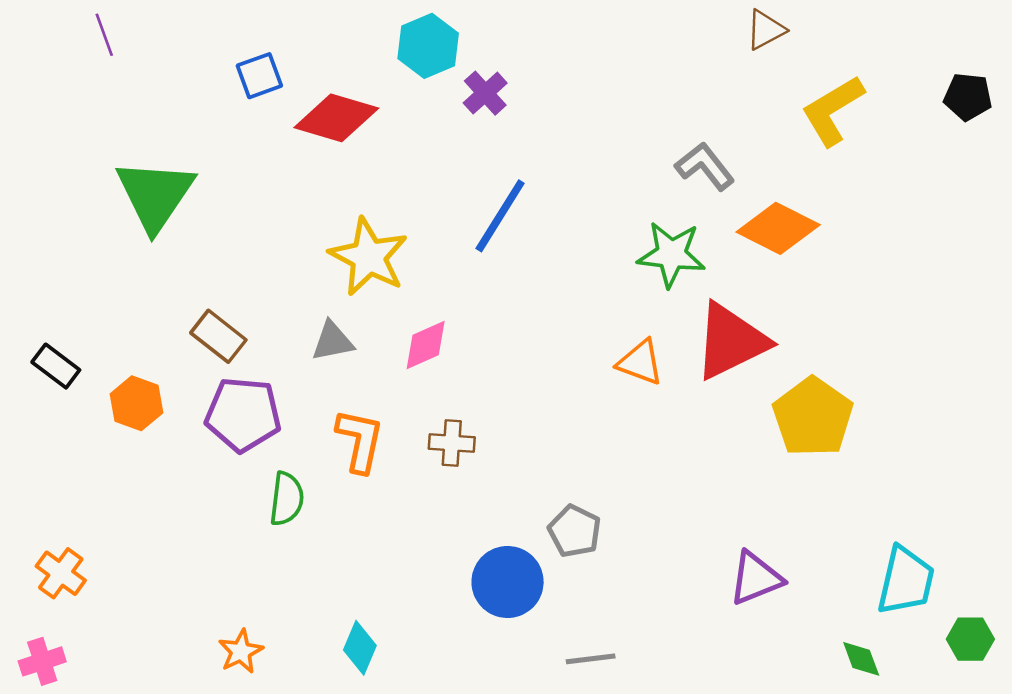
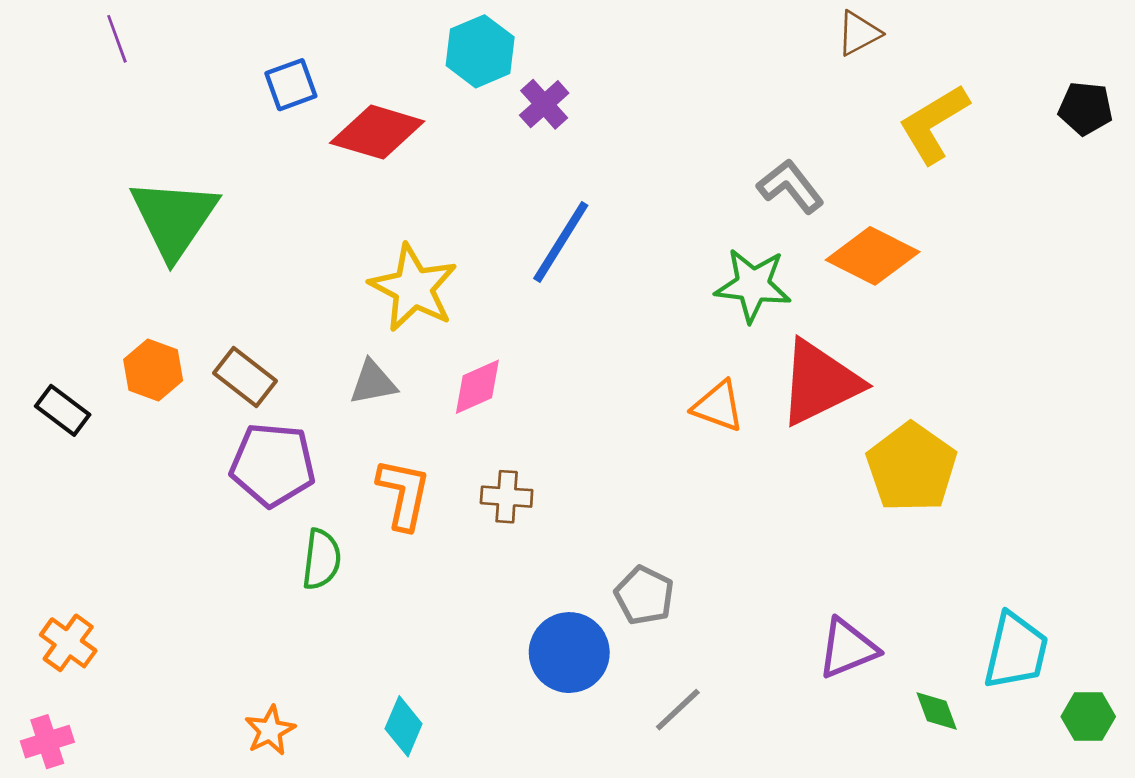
orange hexagon: (136, 403) -> (153, 370), moved
gray line: (591, 659) -> (678, 710), moved, turned -36
green diamond: (861, 659) -> (937, 711), moved

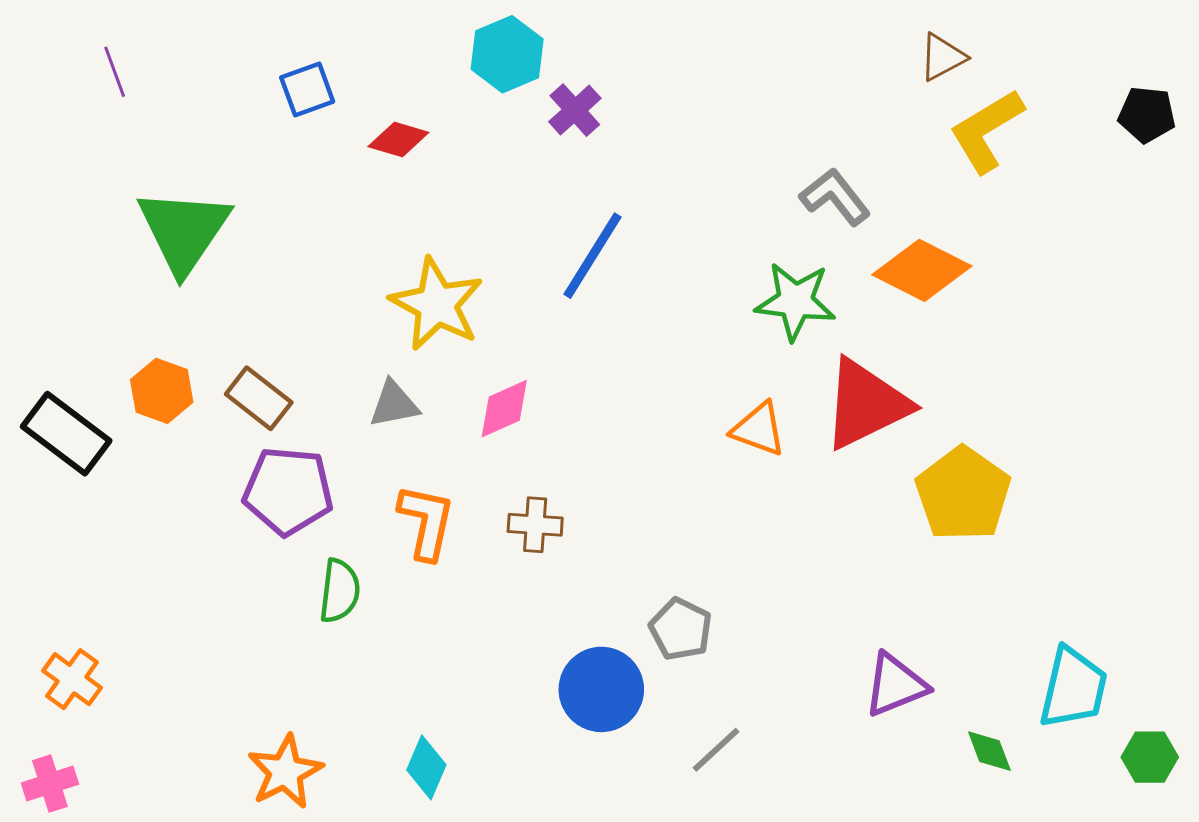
brown triangle: (859, 33) -> (942, 57), moved
purple line: (117, 39) -> (115, 72), moved
red diamond: (377, 132) -> (398, 140), size x0.6
black rectangle: (63, 410) -> (66, 434), size x1.5
orange star: (270, 730) -> (285, 772), size x1.4

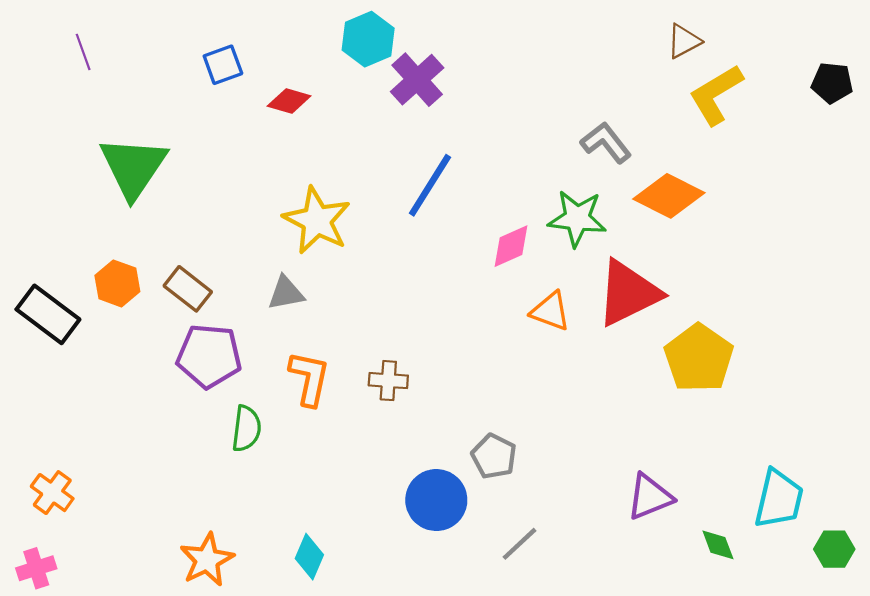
purple cross: (575, 110) -> (417, 80), size x1.4
pink diamond: (504, 409) -> (511, 246), moved

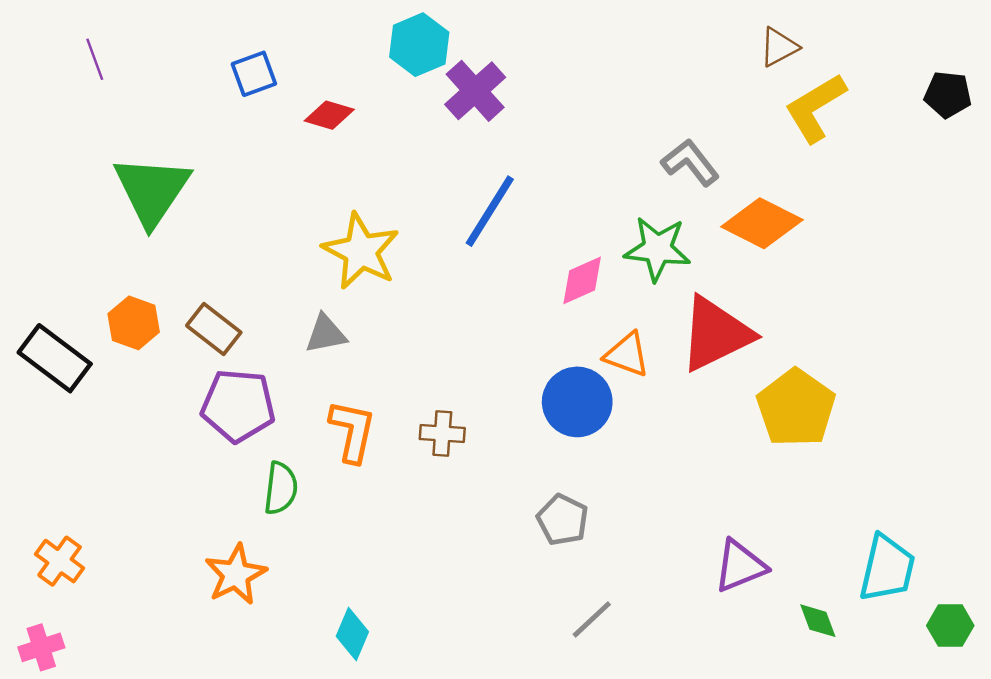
blue circle: (436, 500) -> (577, 402), moved
orange star: (207, 560) -> (236, 574), moved

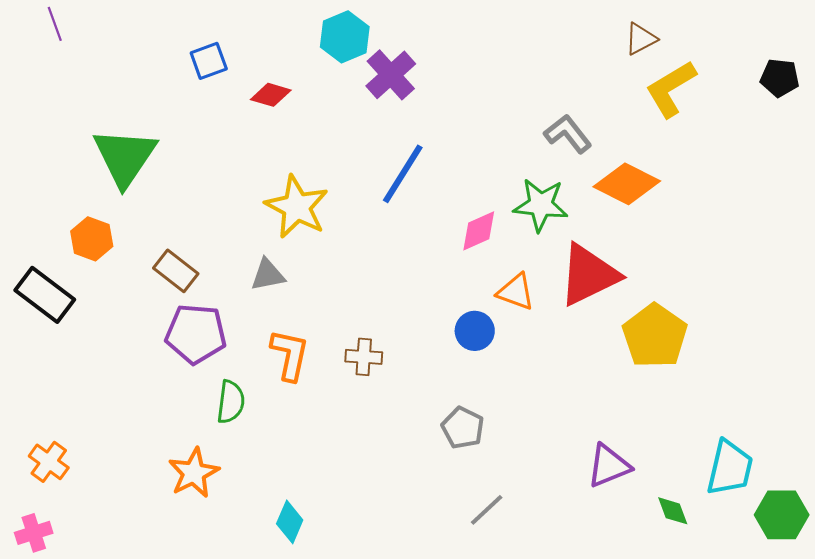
purple line: (95, 59) -> (55, 24), moved
orange hexagon: (134, 323) -> (92, 239), moved
blue circle: (577, 402) -> (475, 331), size x0.7
green hexagon: (950, 626) -> (782, 515), size x1.4

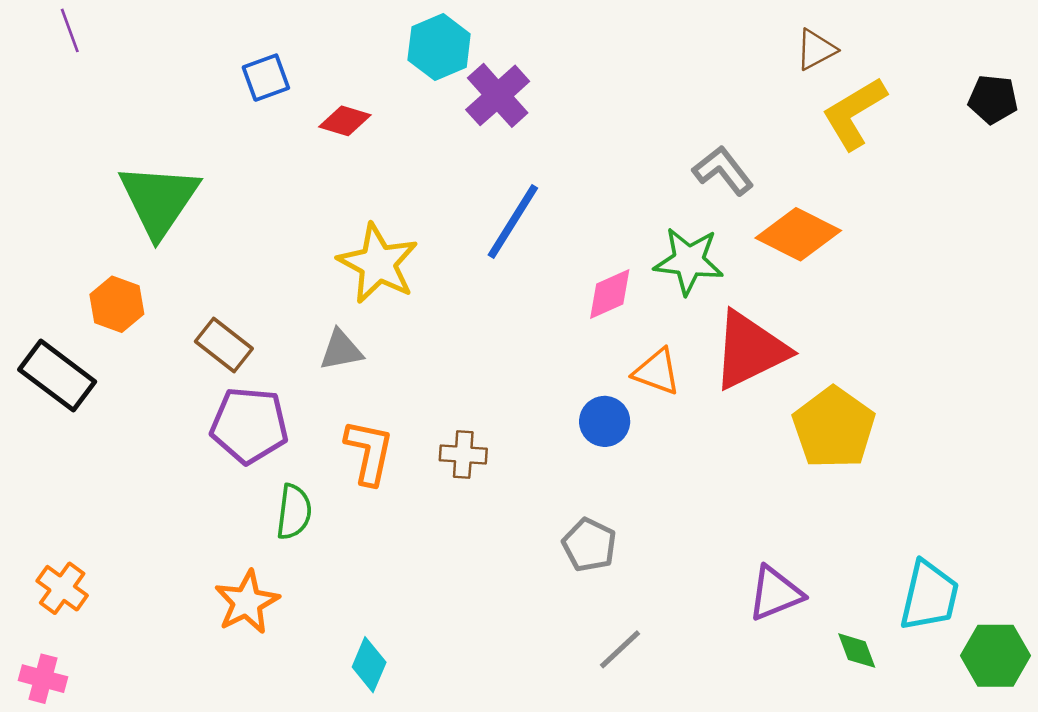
pink cross: (34, 533) -> (43, 679), turned 33

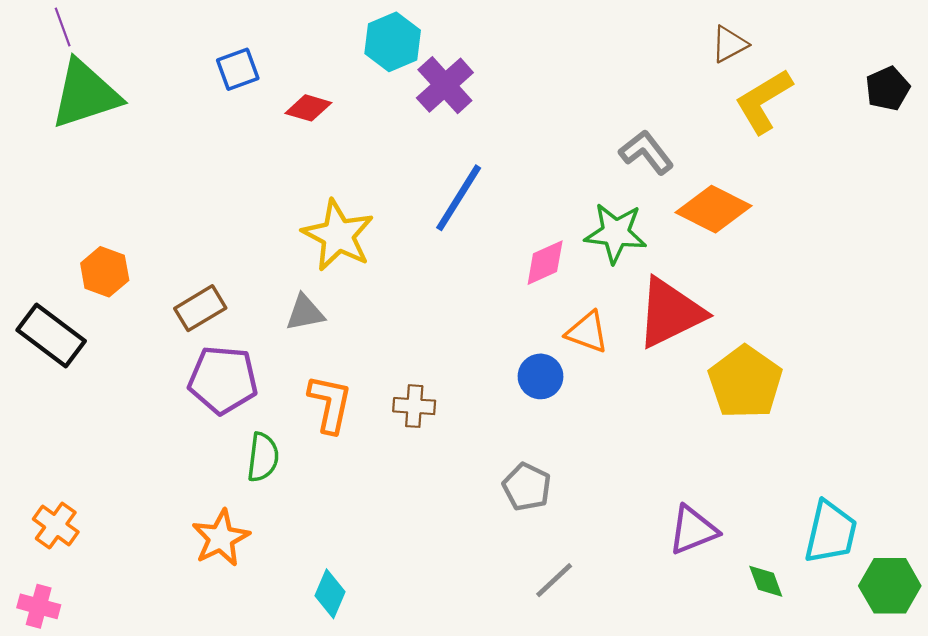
black pentagon: (993, 99) -> (888, 89), turned -30
green triangle: (159, 200) -> (85, 94), moved, turned 38
brown rectangle: (224, 345) -> (200, 308), turned -69

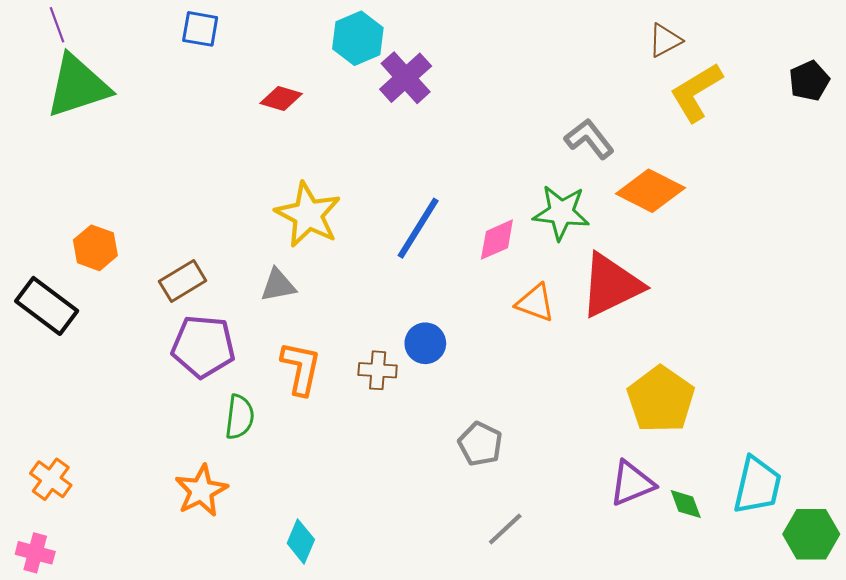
blue square: (238, 69) -> (200, 29), moved, turned 30
blue line: (459, 198) -> (418, 228), moved
blue circle: (541, 376) -> (425, 343), moved
yellow pentagon: (745, 382) -> (661, 399), moved
green diamond: (766, 581) -> (686, 504), moved

